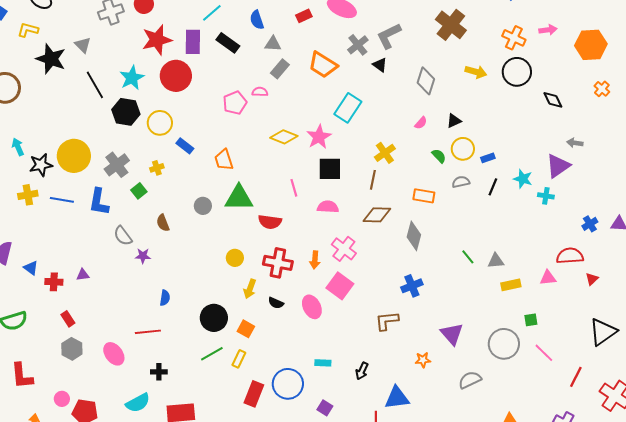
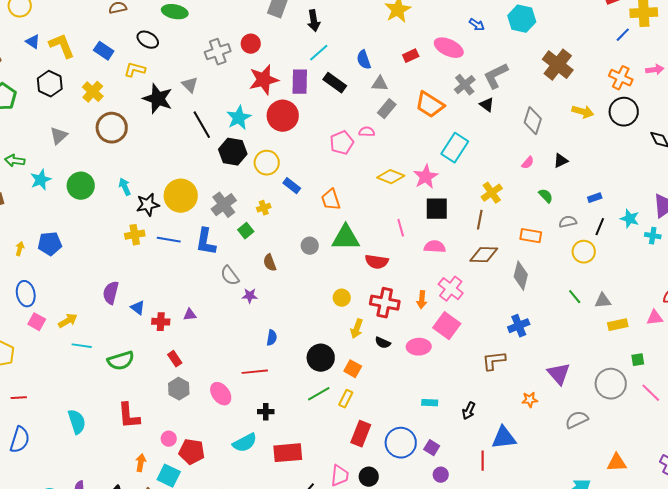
yellow circle: (463, 149) -> (584, 252), moved
pink ellipse: (312, 307) -> (419, 347), turned -65
blue circle: (288, 384) -> (401, 443), moved

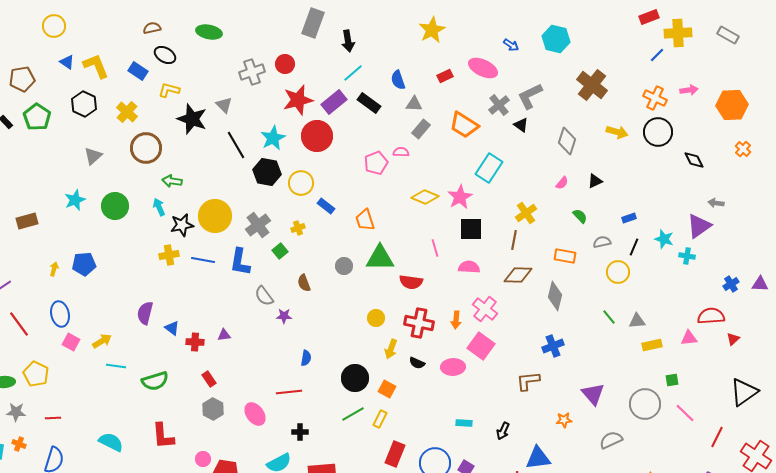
black ellipse: (148, 40) -> (165, 55), moved
purple rectangle: (300, 82) -> (334, 102), turned 50
green arrow: (15, 161) -> (172, 181), moved
cyan semicircle: (77, 422) -> (111, 442), turned -45

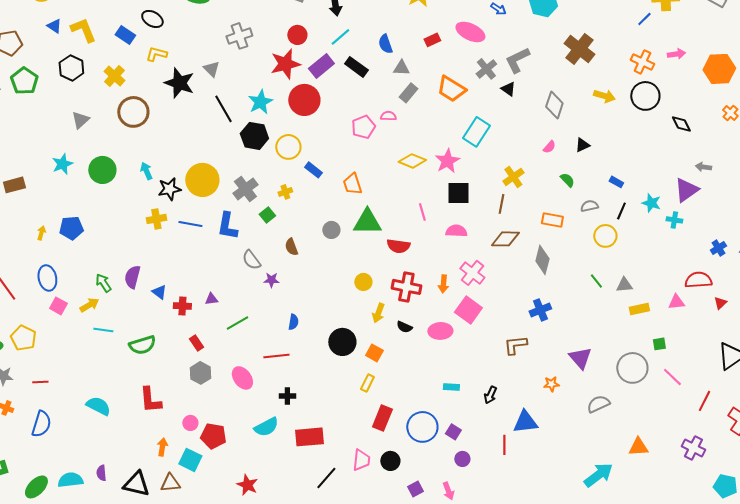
red circle: (285, 64) -> (297, 35), moved
green arrow: (172, 181) -> (103, 283), moved, turned 48
blue rectangle: (629, 218) -> (616, 182), turned 48
green line: (353, 414) -> (237, 323), moved

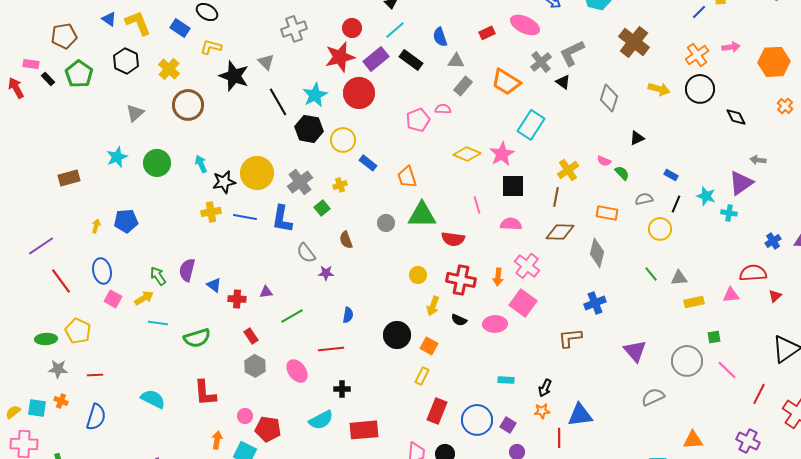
orange cross: (642, 62) -> (697, 55), turned 30
pink semicircle: (549, 147) -> (604, 161), moved, turned 72
orange star: (551, 384) -> (542, 411), moved

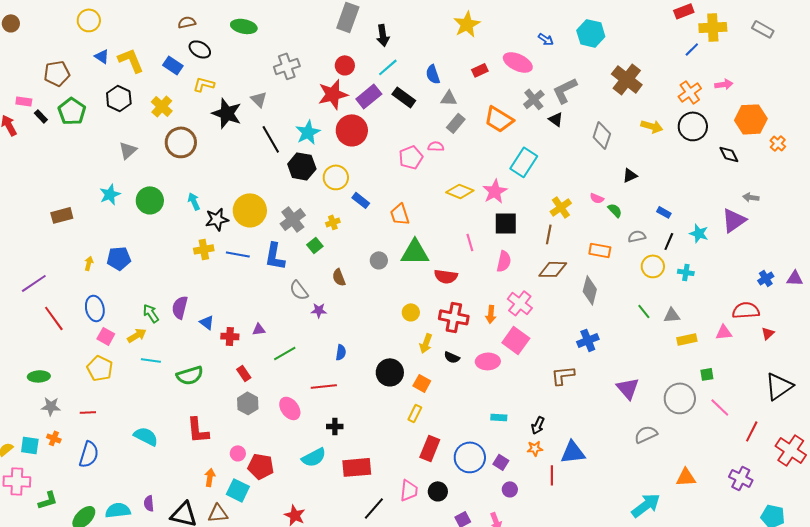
orange hexagon: (774, 62) -> (751, 119), moved
cyan cross: (729, 213) -> (686, 272), moved
pink semicircle: (511, 224) -> (504, 261), turned 100
yellow pentagon: (78, 331) -> (100, 368), moved

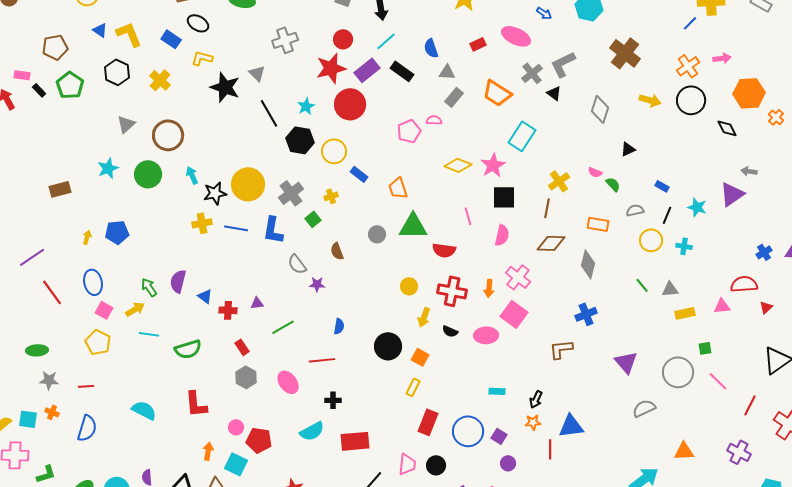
cyan star: (308, 132) -> (306, 106), size x0.7
brown circle: (181, 142) -> (168, 135), moved

